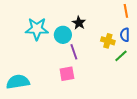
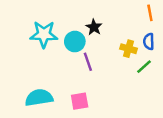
pink square: (67, 74) -> (80, 101), moved
cyan semicircle: (18, 82) -> (39, 98), moved

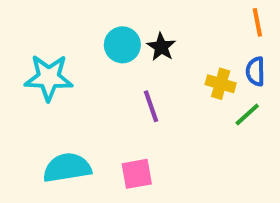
cyan star: (44, 34) -> (49, 78), moved
cyan circle: (75, 41) -> (122, 45), moved

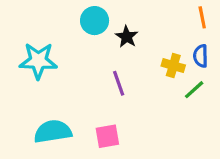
cyan circle: (122, 45) -> (95, 21), moved

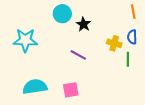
purple line: (119, 83) -> (78, 55), turned -42
green line: (194, 90) -> (128, 59), turned -48

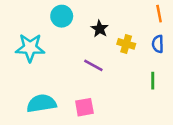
cyan circle: (62, 14) -> (62, 16), moved
yellow cross: (114, 43) -> (126, 44), moved
green line: (128, 59) -> (153, 81), moved

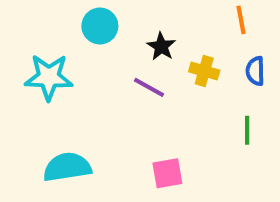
orange line: (159, 14) -> (241, 20), moved
purple line: (93, 65) -> (149, 87), moved
pink square: (84, 107) -> (167, 173), moved

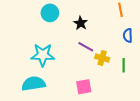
yellow cross: (204, 71) -> (102, 58), moved
cyan star: (49, 77) -> (43, 55), moved
purple line: (149, 87) -> (86, 47), moved

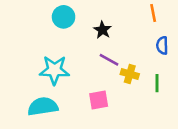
pink square: (84, 87) -> (99, 100), moved

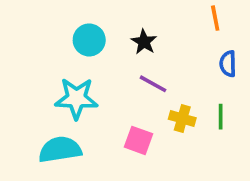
cyan circle: (64, 17) -> (89, 40), moved
yellow cross: (130, 74) -> (182, 118), moved
pink square: (99, 100) -> (138, 140), turned 30

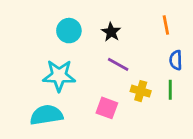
orange line: (215, 18) -> (166, 25), moved
blue semicircle: (228, 64) -> (176, 60), moved

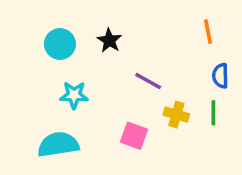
cyan circle: (69, 31) -> (60, 44), moved
black star: (111, 32) -> (109, 40), moved
cyan star: (59, 76) -> (74, 95), size x0.7

